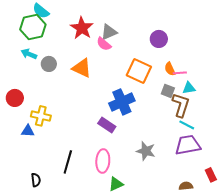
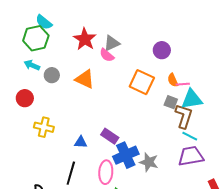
cyan triangle: (189, 88) -> (192, 99), size x1.6
red circle: (15, 98) -> (25, 98), moved
blue cross: (122, 102) -> (126, 155), moved
blue triangle: (28, 131) -> (81, 142), moved

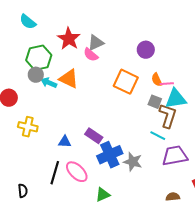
green hexagon: (36, 38) -> (39, 58), moved
cyan arrow: (32, 65) -> (49, 83), moved
cyan line: (190, 136) -> (158, 136), moved
pink ellipse: (106, 172) -> (77, 172), moved, turned -50

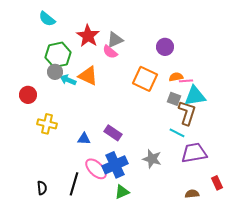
orange semicircle: (157, 80) -> (176, 77), turned 104
blue cross: (110, 155) -> (115, 165), moved
black line: (55, 173) -> (74, 184), moved

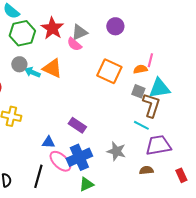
purple circle: (165, 47) -> (115, 26), moved
green hexagon: (58, 55) -> (22, 33), moved
pink line: (186, 81) -> (150, 60), moved, turned -72
blue triangle: (84, 139) -> (48, 142), moved
brown semicircle: (192, 194) -> (146, 170), moved

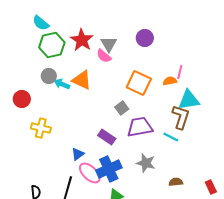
gray triangle: (79, 32) -> (109, 44), turned -36
gray square: (138, 91) -> (122, 108), moved, turned 32
blue triangle: (48, 142) -> (78, 154), turned -40
purple trapezoid: (158, 145) -> (140, 127), moved

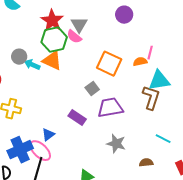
purple circle: (145, 38) -> (124, 15), moved
green hexagon: (52, 45) -> (54, 40), moved
cyan line: (171, 137) -> (163, 139), moved
blue cross: (109, 169) -> (20, 150), moved
pink ellipse: (90, 173) -> (40, 151), moved

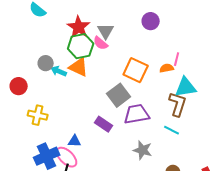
gray square: (92, 89) -> (119, 95), size x1.6
blue triangle: (48, 135) -> (75, 141), turned 40
cyan line: (163, 139) -> (172, 130), moved

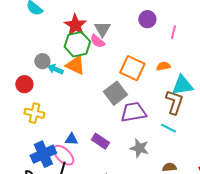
pink line: (177, 59) -> (173, 32), moved
red circle: (19, 86) -> (24, 84), moved
purple rectangle: (104, 124) -> (100, 141), moved

